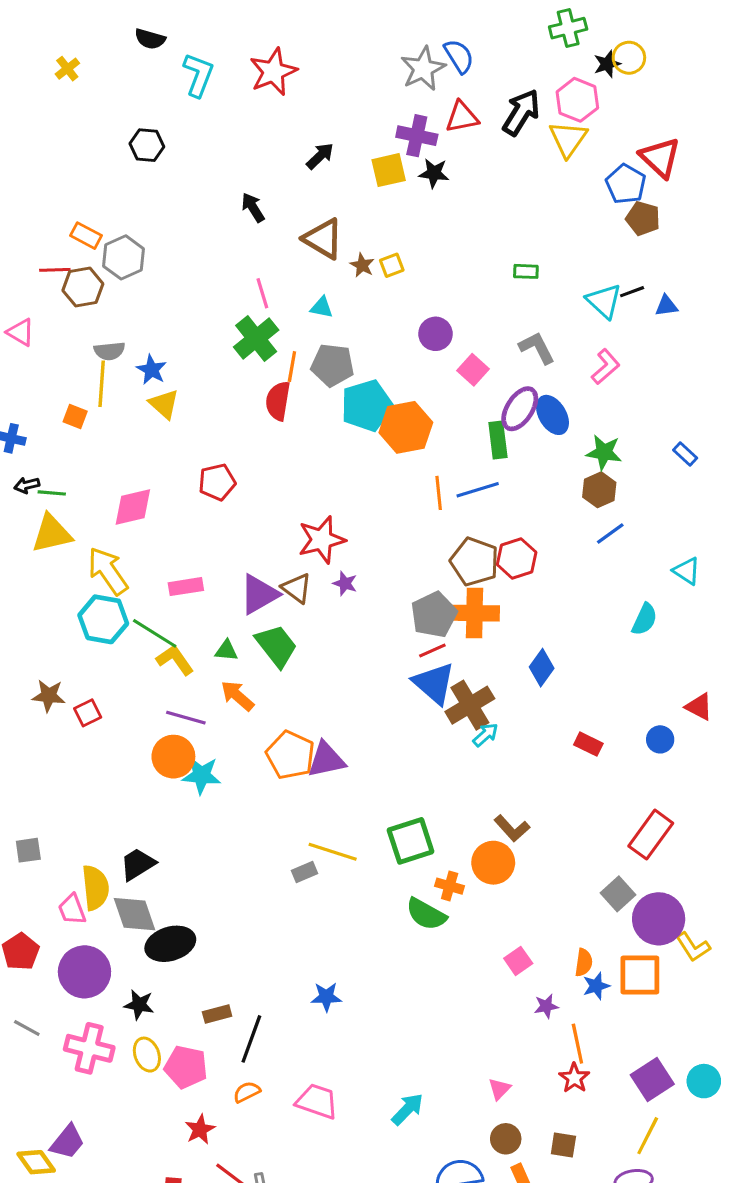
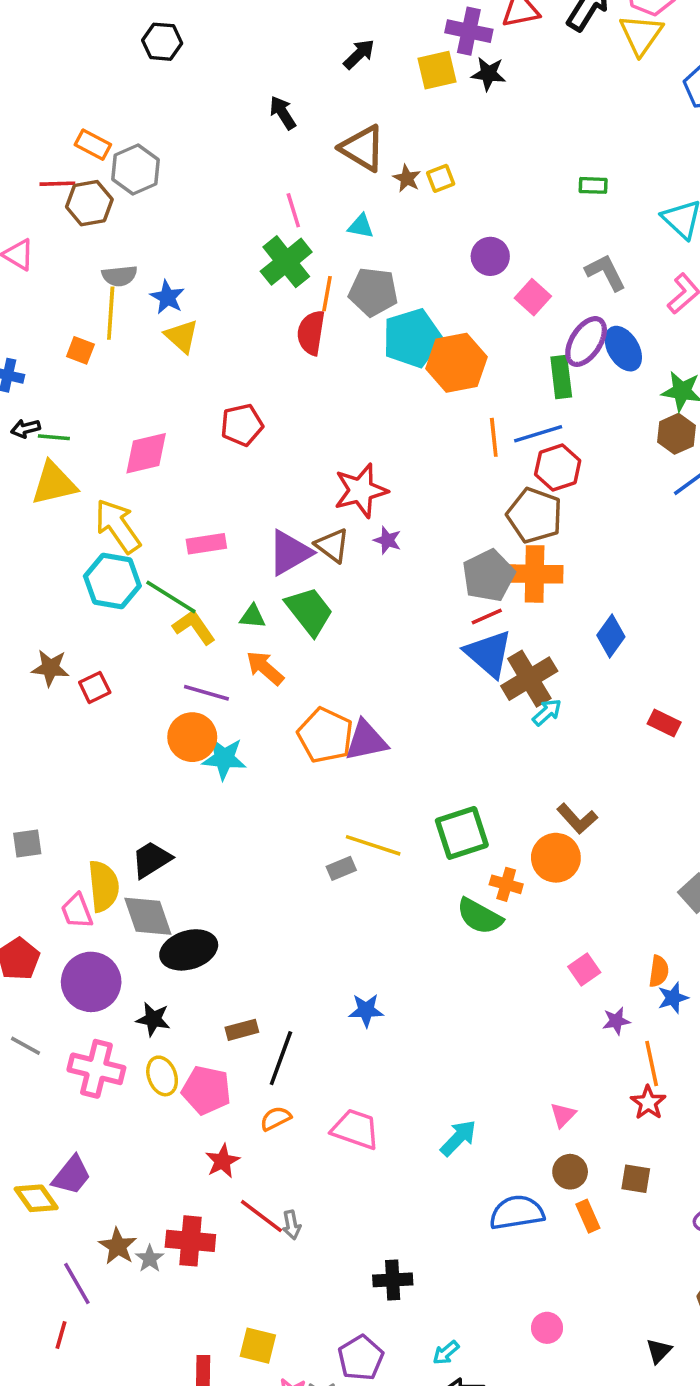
red hexagon: (517, 558) -> (558, 467), moved

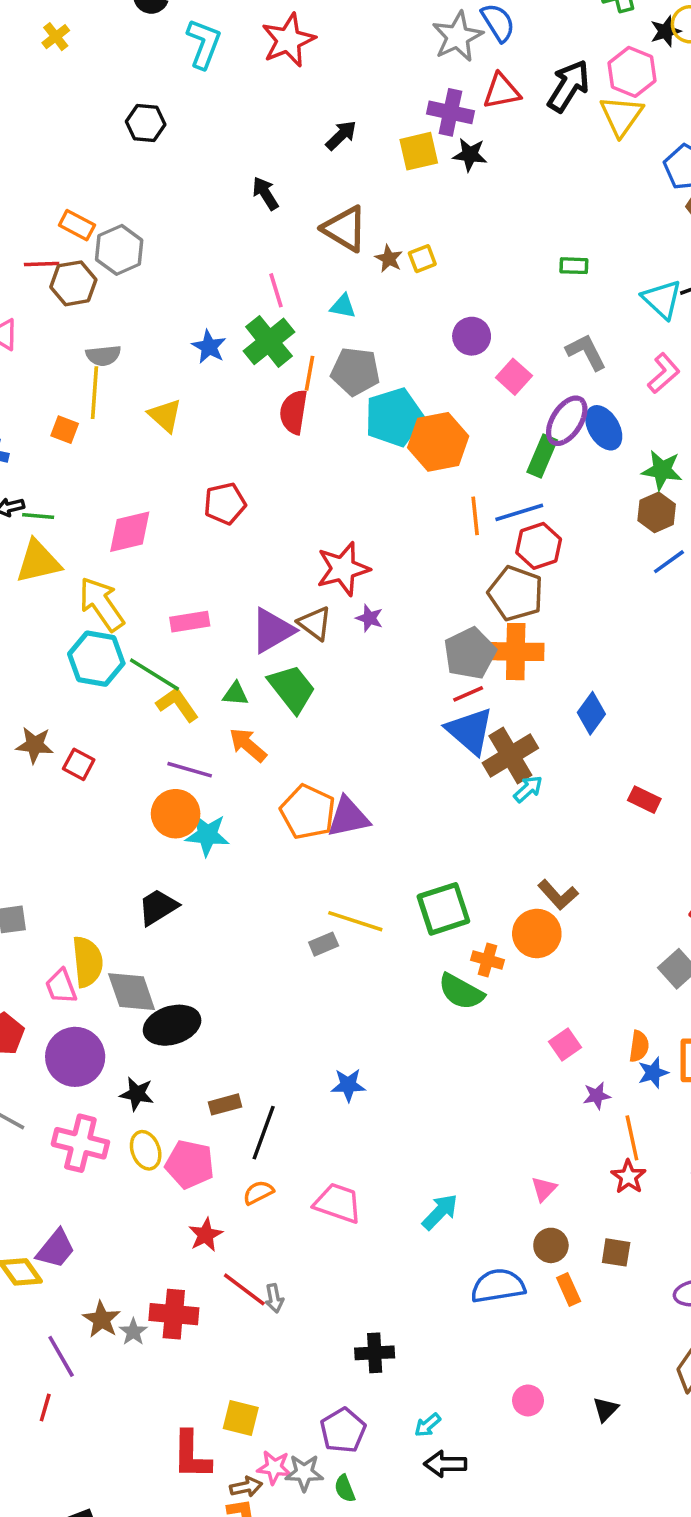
blue star: (167, 297) -> (209, 347), moved
green rectangle: (561, 377) -> (542, 456), turned 30
red square: (95, 687) -> (79, 764), turned -36
black trapezoid: (151, 859) -> (158, 907), moved
black triangle: (659, 1351) -> (606, 1409), moved

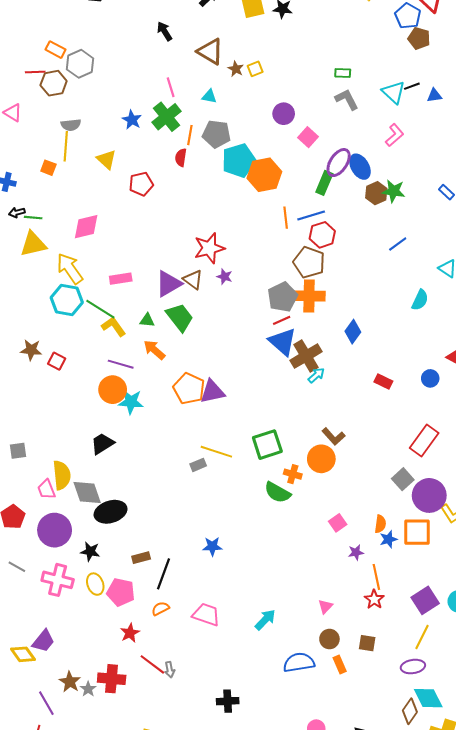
gray L-shape: (586, 352) -> (347, 99), moved
red semicircle: (294, 412) -> (181, 157), size x0.7
red pentagon: (225, 504) -> (141, 184), moved
brown hexagon: (657, 512) -> (376, 193), moved

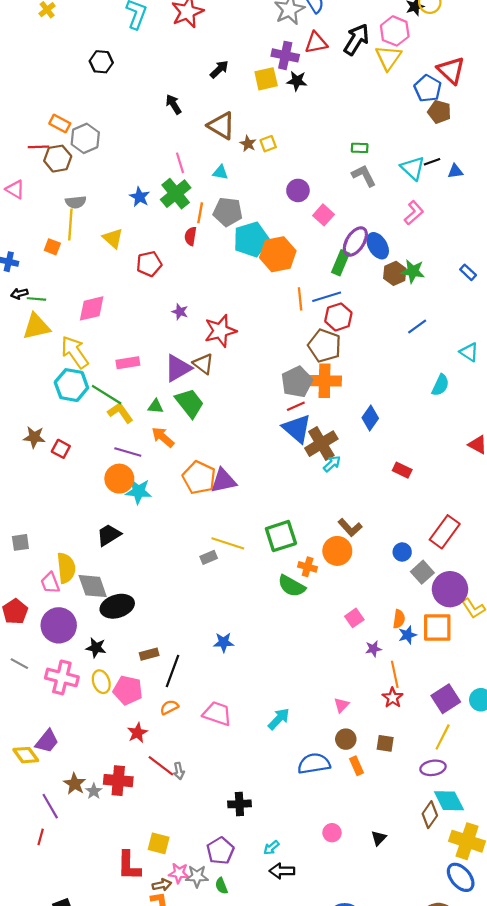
purple star: (225, 277) -> (180, 312), moved
blue circle: (430, 378) -> (402, 552), moved

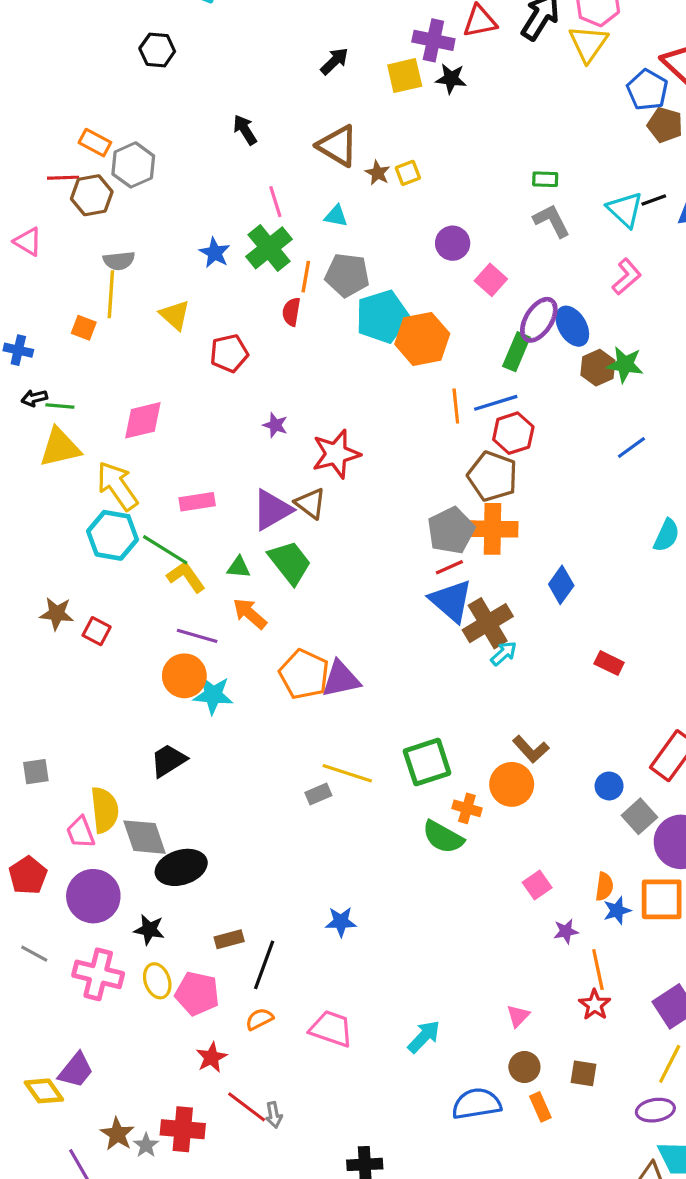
black arrow: (174, 104) -> (245, 130), moved

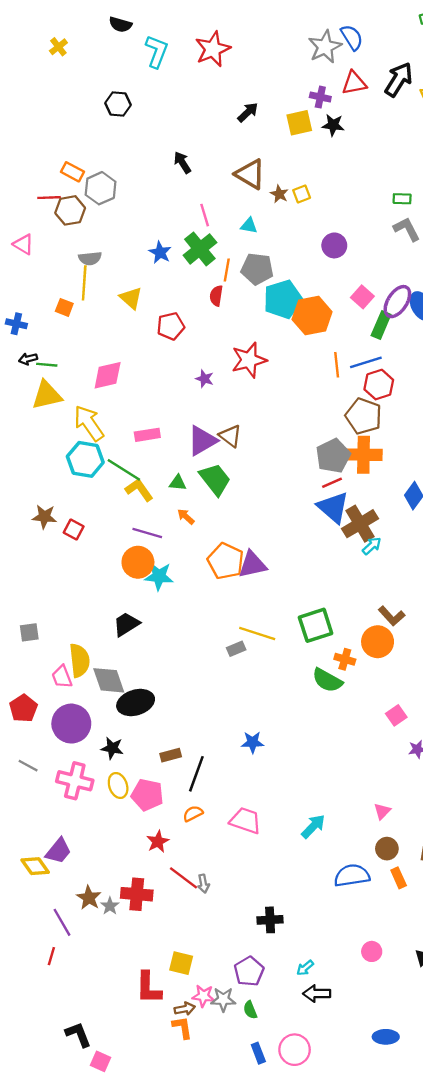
purple cross: (433, 40) -> (320, 97), size x0.7
pink square: (491, 280) -> (362, 297), moved
red star: (336, 454) -> (249, 360), moved
orange arrow: (250, 614) -> (186, 517), size x0.7

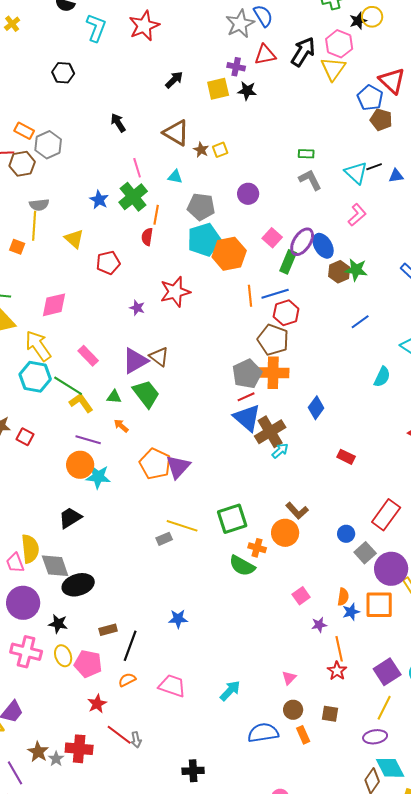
gray pentagon: (257, 269) -> (201, 207), moved
pink rectangle: (147, 435) -> (88, 356), turned 55
purple triangle: (252, 565) -> (178, 467), turned -36

